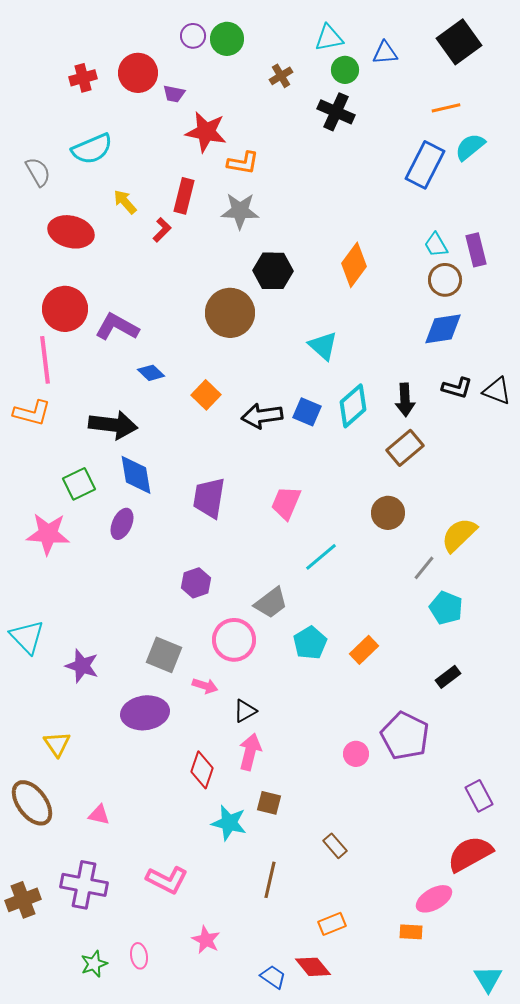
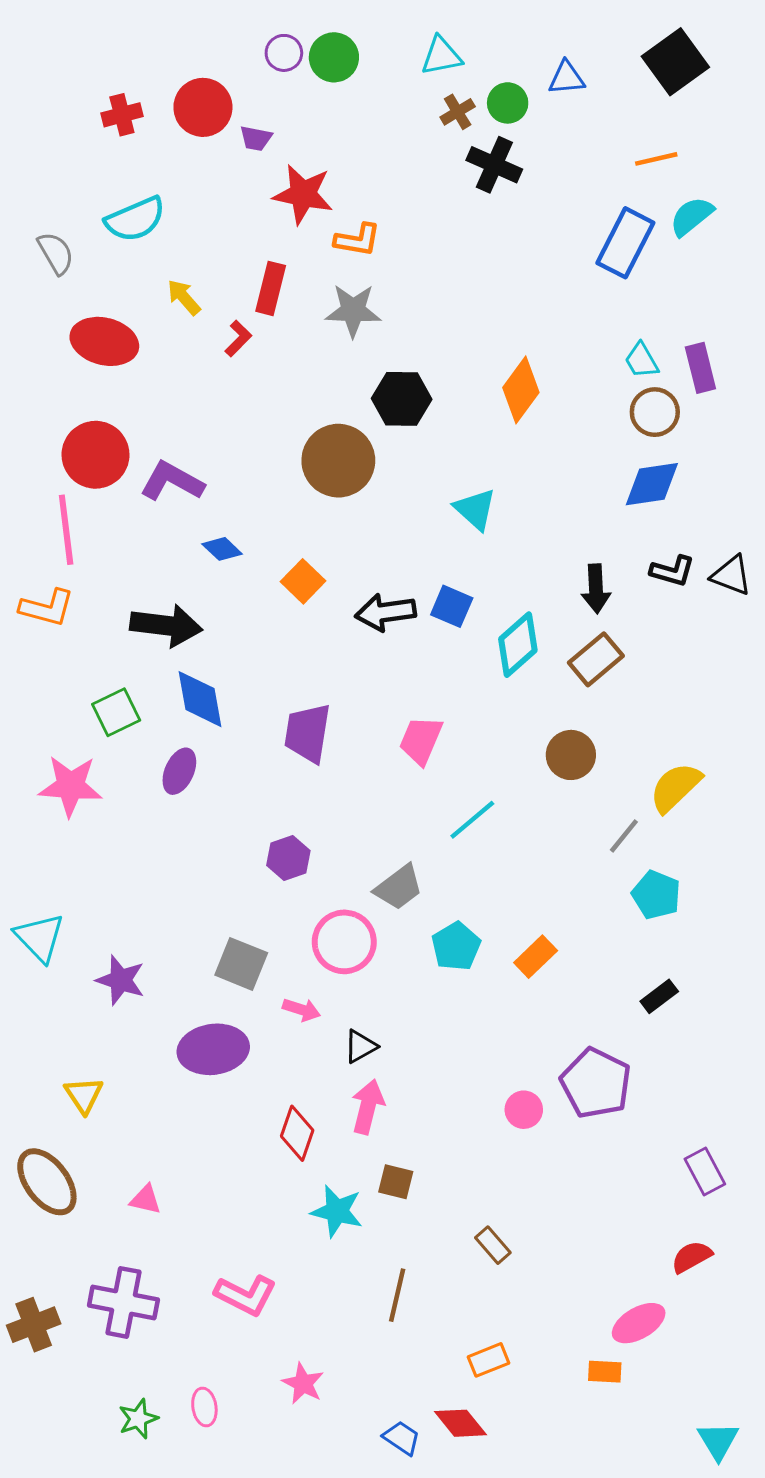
cyan triangle: (329, 38) -> (441, 56), moved
brown cross: (281, 76) -> (458, 112), moved
cyan diamond: (353, 406) -> (518, 645), moved
red semicircle: (470, 854) -> (692, 1257), size x0.6

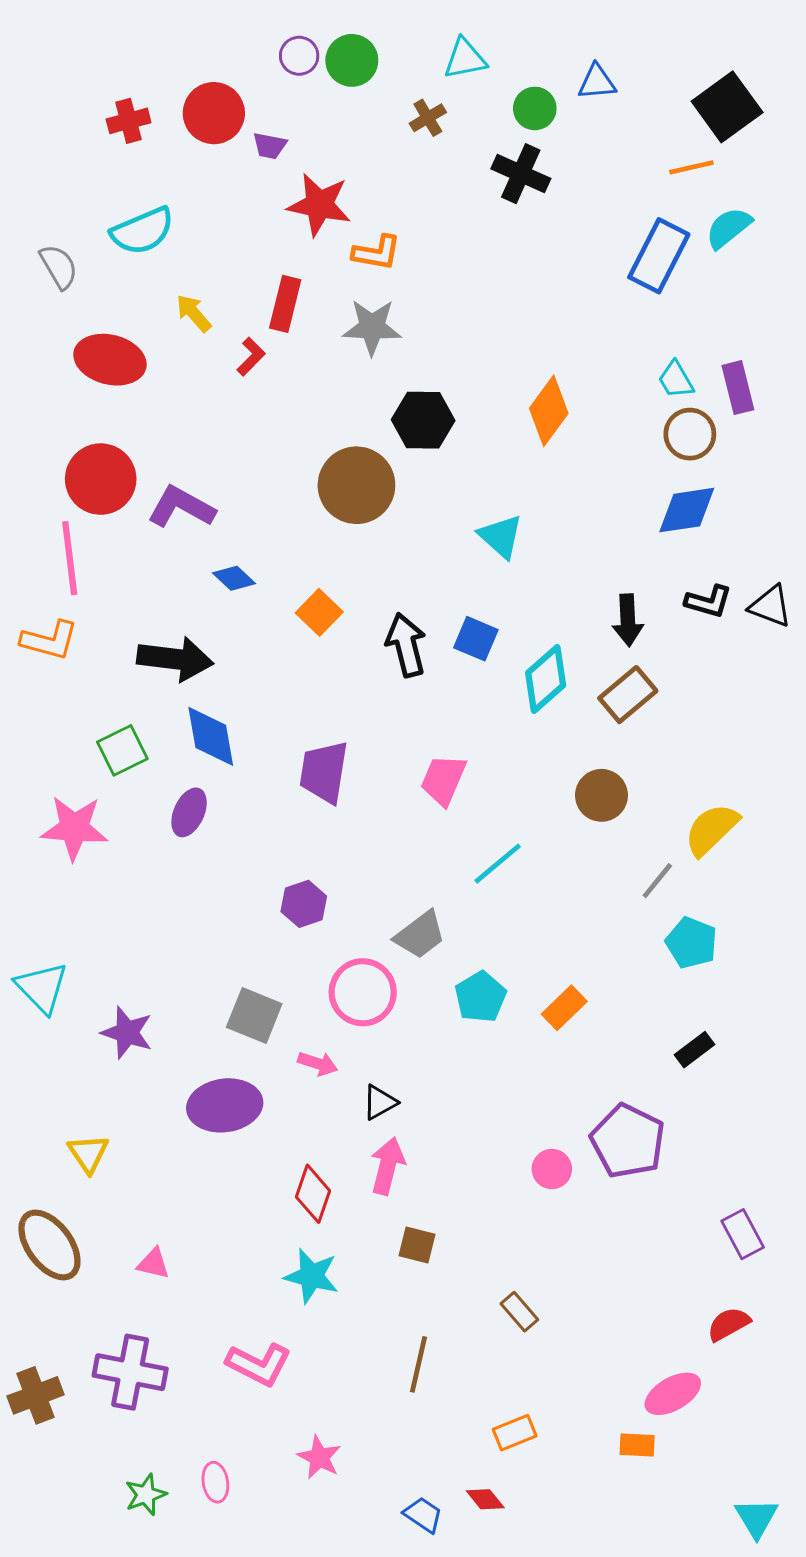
black square: (675, 62) -> (727, 107), moved
brown cross: (458, 112) -> (428, 118), moved
black arrow: (385, 612) -> (406, 645), turned 84
cyan star: (337, 1211) -> (312, 1276), moved
red diamond: (461, 1423) -> (485, 1499), size x0.7

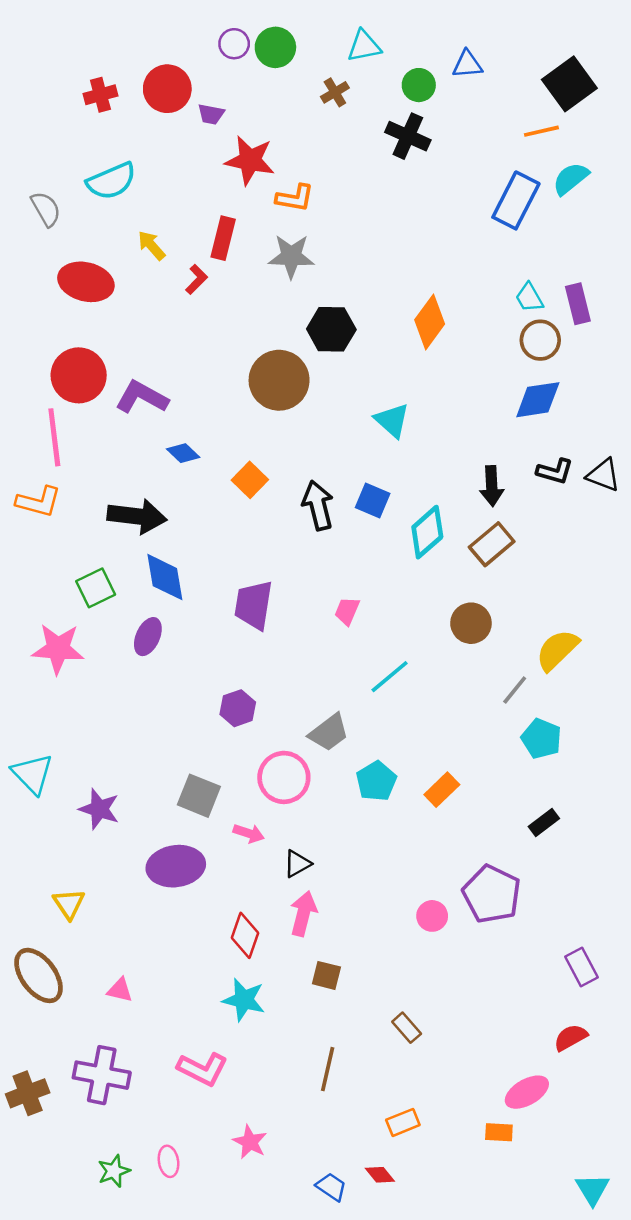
pink trapezoid: (443, 780) -> (347, 611), size x0.7

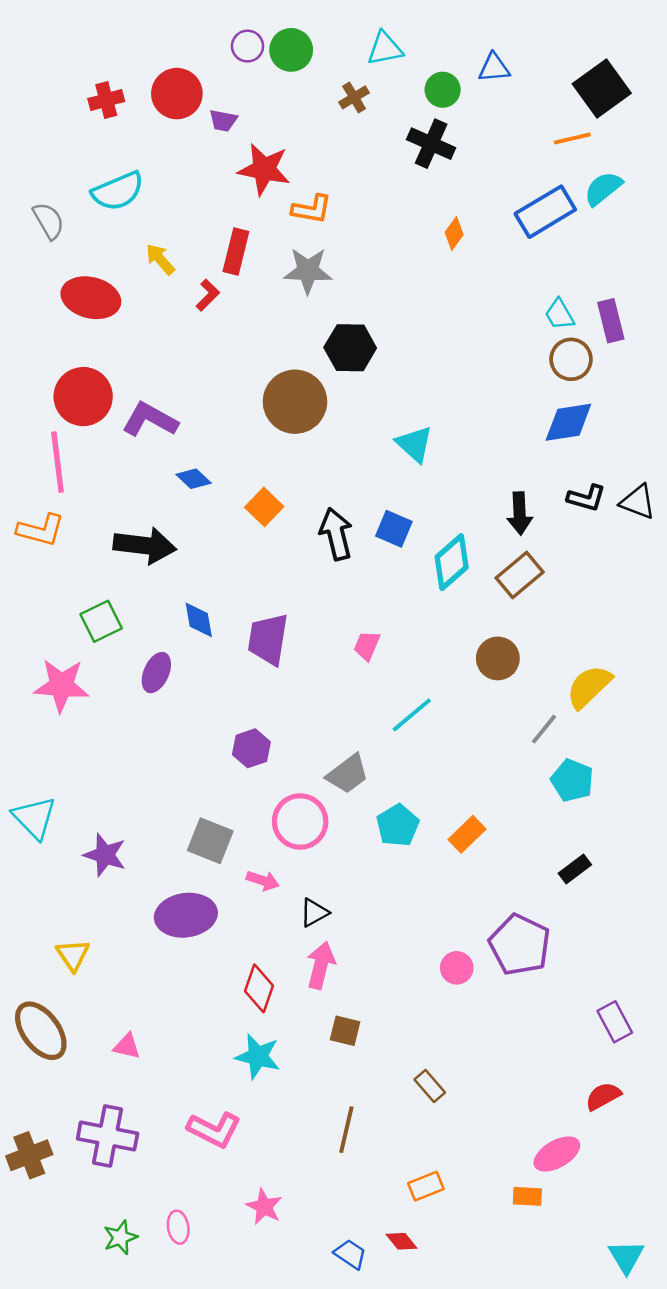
blue rectangle: (516, 200) -> (545, 212), turned 32
orange diamond: (430, 322) -> (454, 234), moved, size x0.6
blue diamond: (165, 577) -> (199, 620), moved, size x0.7

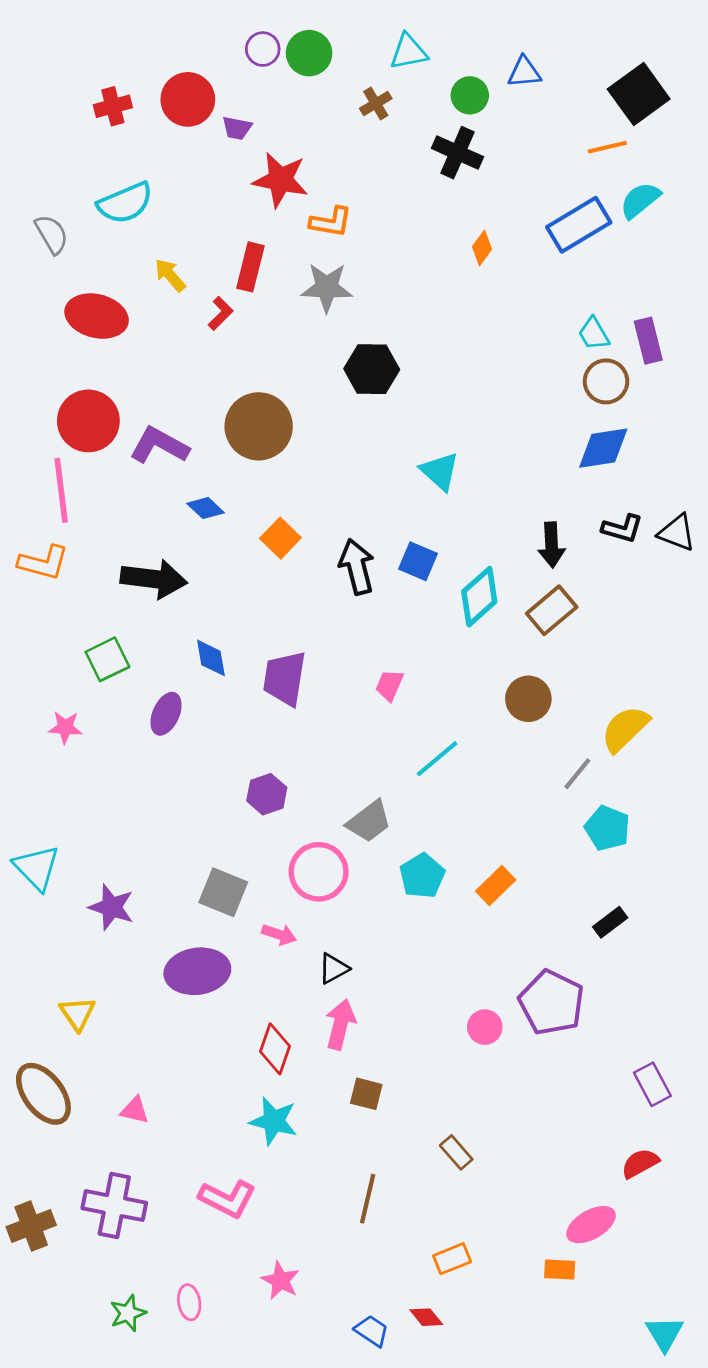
brown circle: (295, 402) -> (259, 426), moved
pink star: (61, 685) -> (65, 727), size x0.6

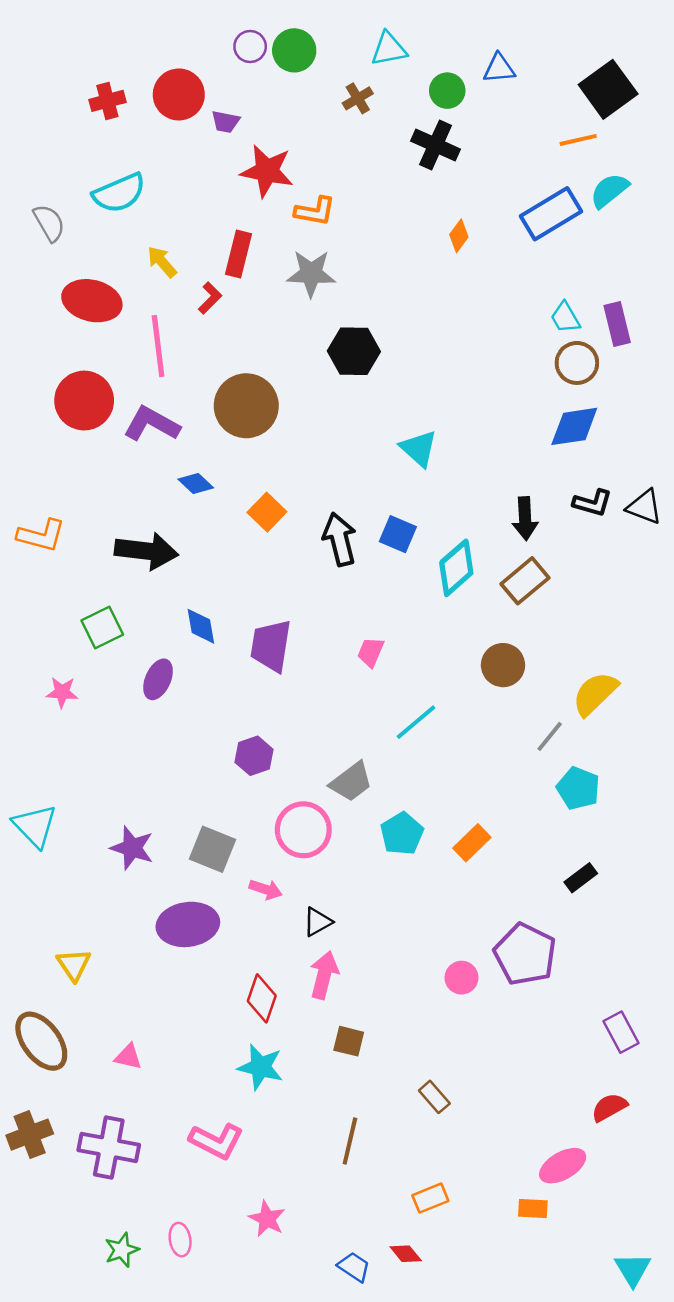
pink line: (61, 490) -> (158, 346), moved
purple star: (112, 907) -> (132, 848), moved
brown cross: (31, 1226) -> (30, 1135), moved

